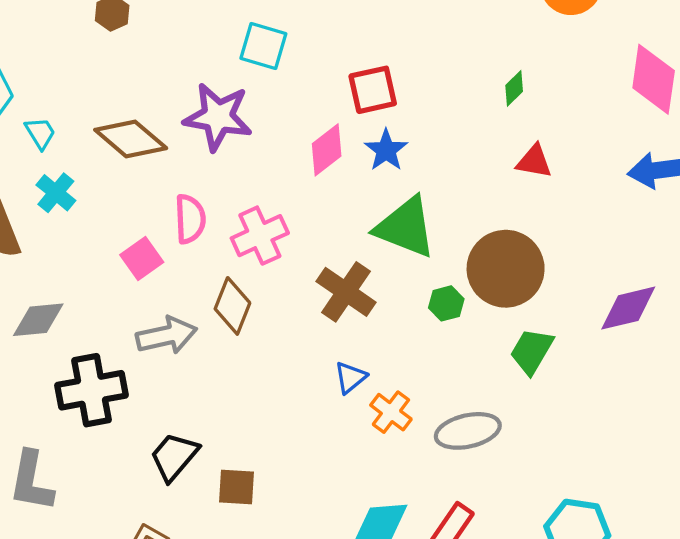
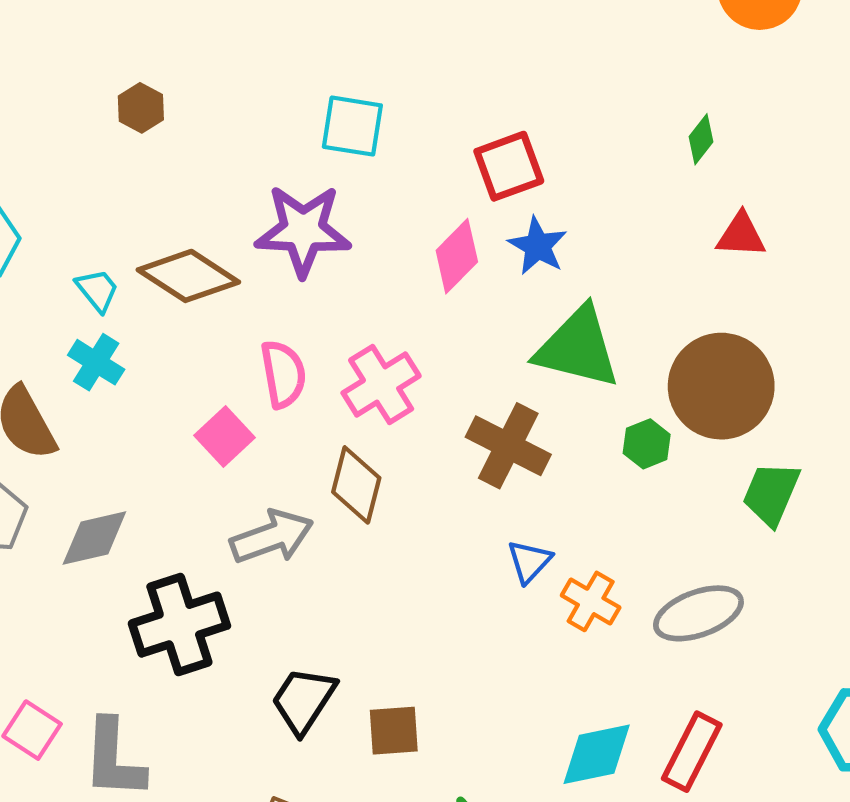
cyan trapezoid: (40, 133) -> (97, 290), moved

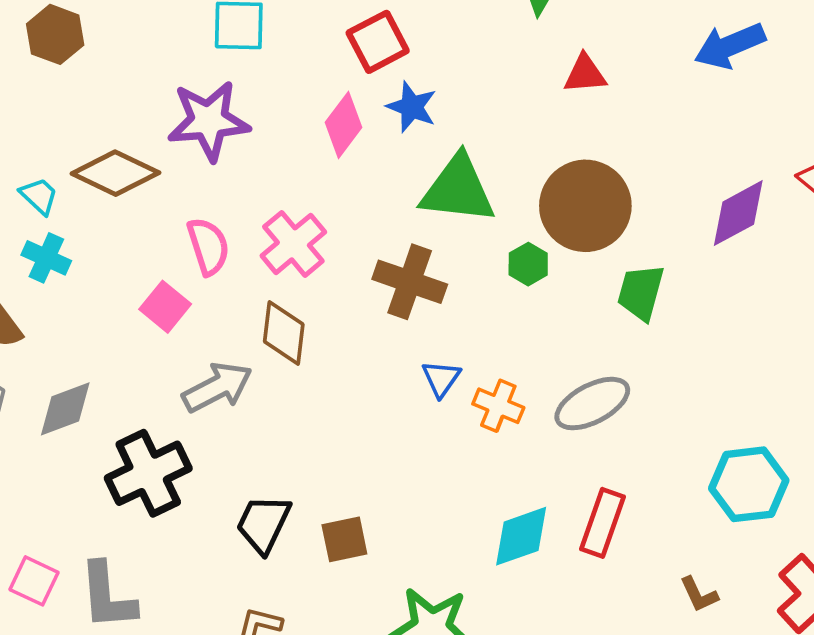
brown hexagon: (141, 108) -> (55, 34), size x1.4

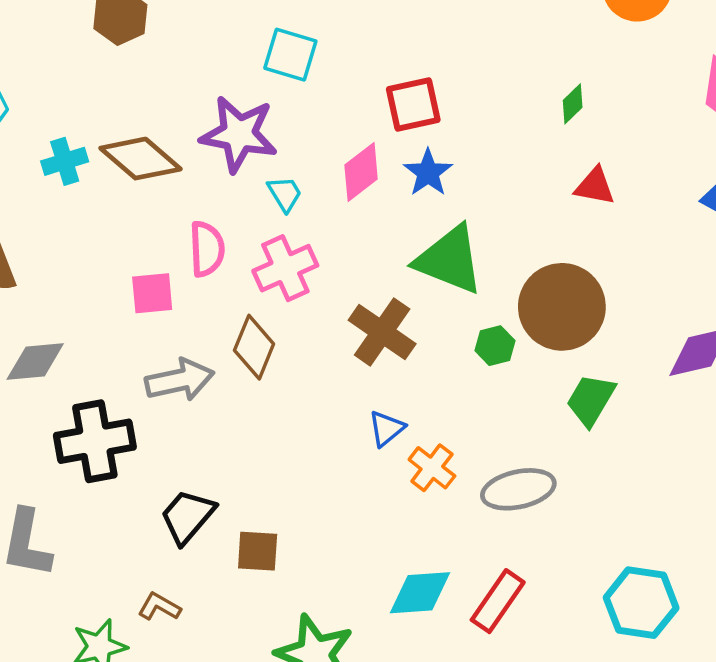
cyan trapezoid: (39, 196) -> (285, 194), moved
cyan cross: (46, 258) -> (65, 161), moved, turned 33
pink square: (165, 307) -> (152, 293), turned 30

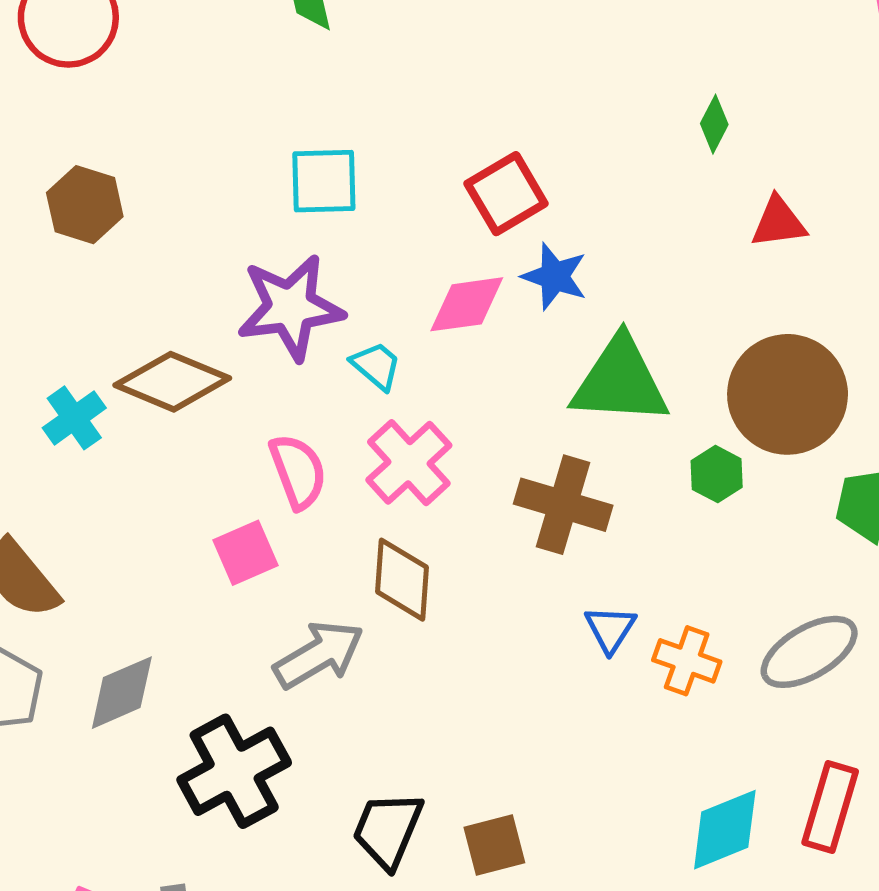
pink diamond: (361, 172) -> (467, 304), turned 48

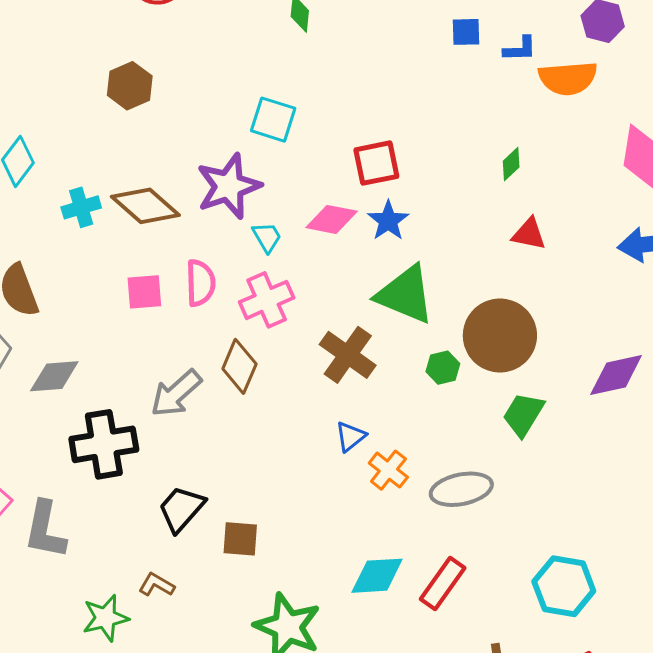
purple star: (290, 307) -> (229, 186), turned -30
pink square: (246, 553) -> (144, 292), moved
gray arrow: (319, 655) -> (176, 393), turned 150

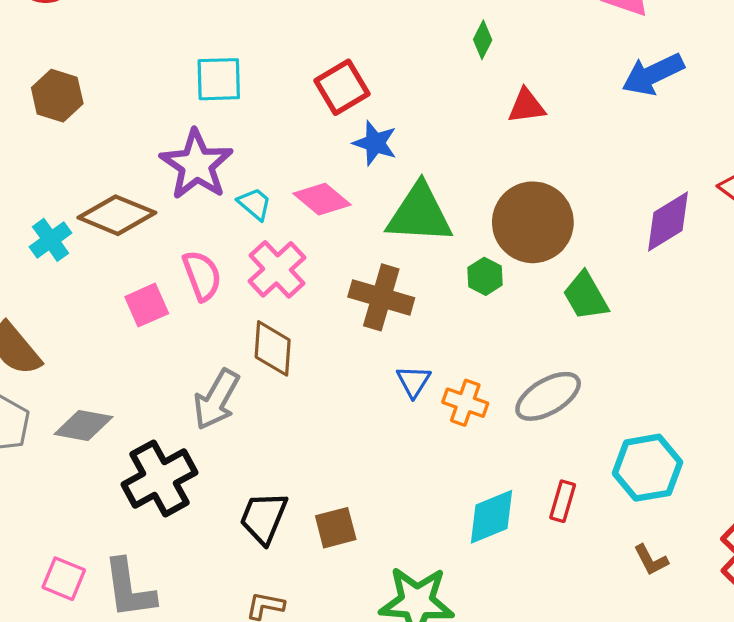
pink diamond: (332, 219) -> (322, 199), moved, turned 48
gray diamond: (54, 376) -> (83, 425), turned 34
green trapezoid: (523, 414) -> (586, 296), turned -42
red rectangle: (443, 583) -> (563, 501), size x0.7
cyan hexagon: (564, 586) -> (647, 468), moved

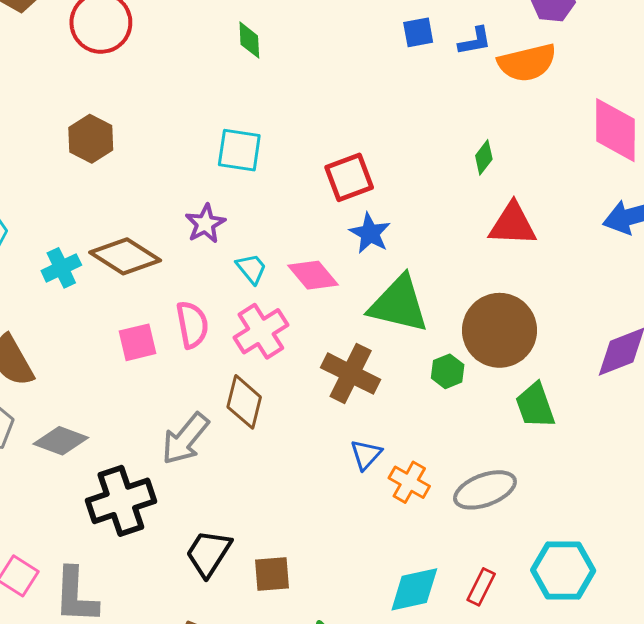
red triangle: (526, 106) -> (513, 224), size x1.4
purple star: (196, 165) -> (205, 224), size x0.6

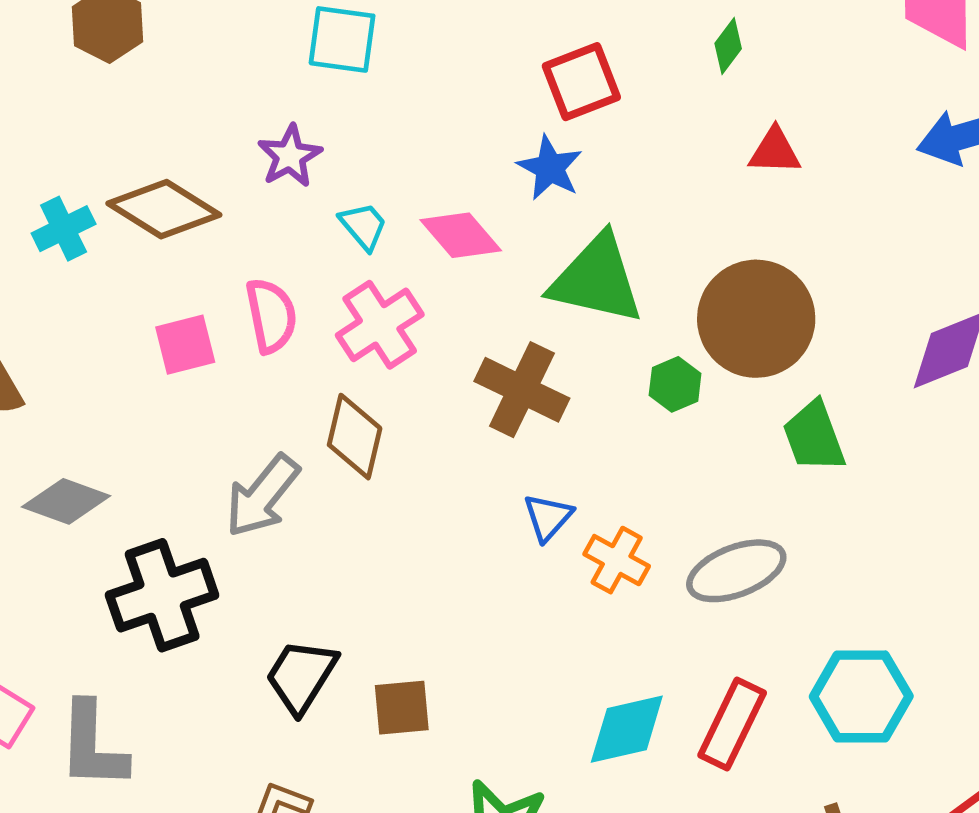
red square: (349, 177) -> (581, 82), moved
red triangle: (513, 224) -> (775, 151), size x0.7
red rectangle: (481, 587) -> (732, 724), size x1.5

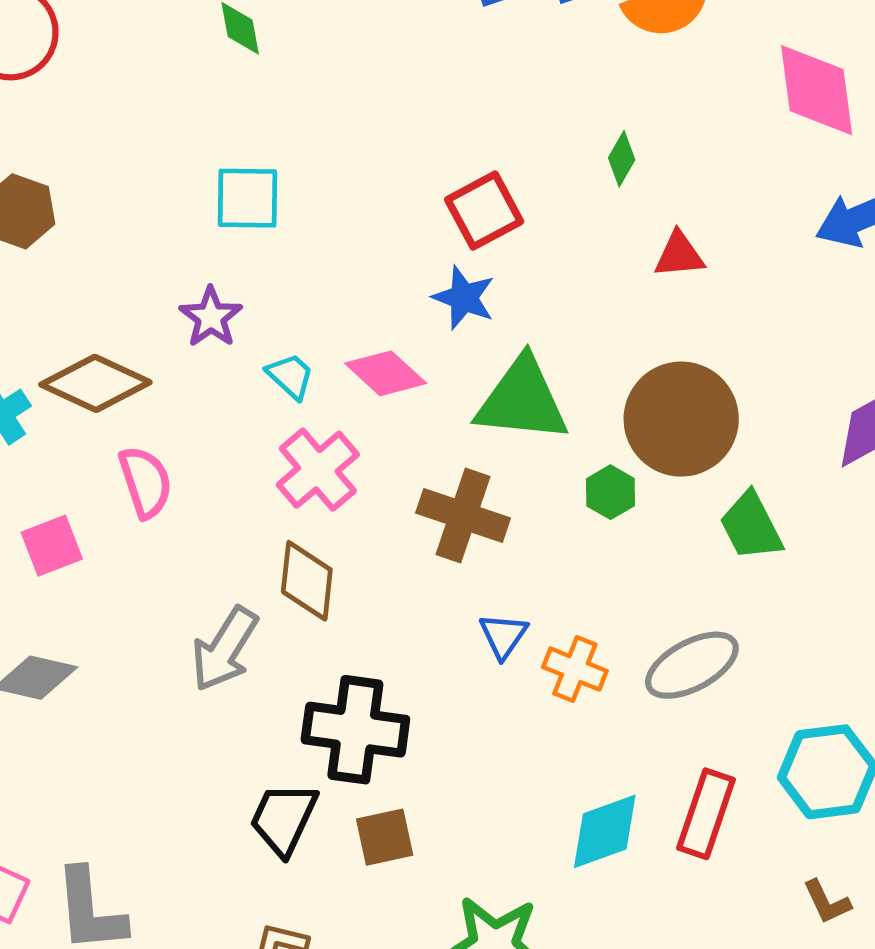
pink semicircle: (271, 316) -> (146, 482), moved
pink square: (185, 345) -> (52, 546), moved
black cross: (162, 595) -> (355, 730), moved, turned 34

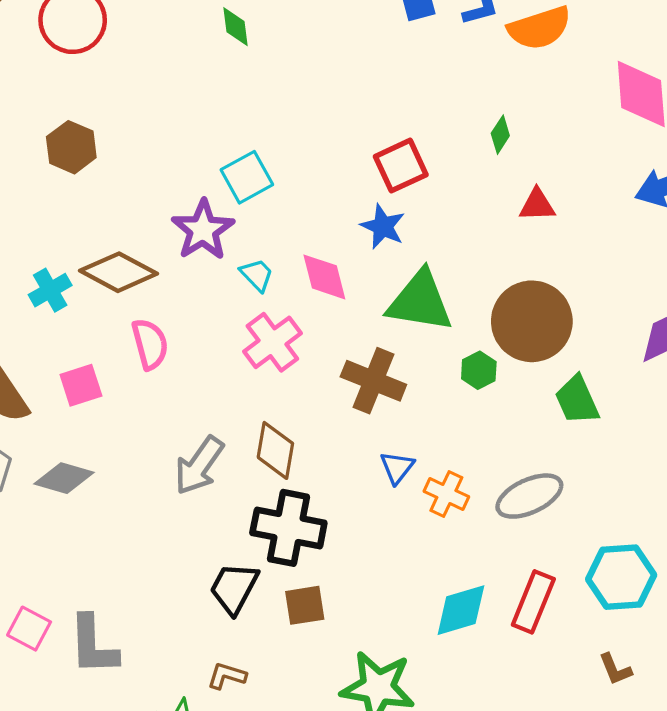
cyan square: (248, 198) -> (247, 177), moved, turned -33
purple star: (211, 317) -> (203, 230), size x1.4
pink diamond: (386, 373) -> (324, 277), turned 30
brown diamond: (307, 581) -> (275, 450), moved

